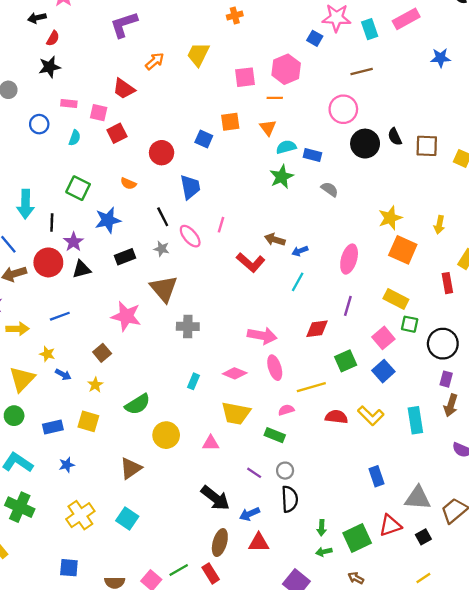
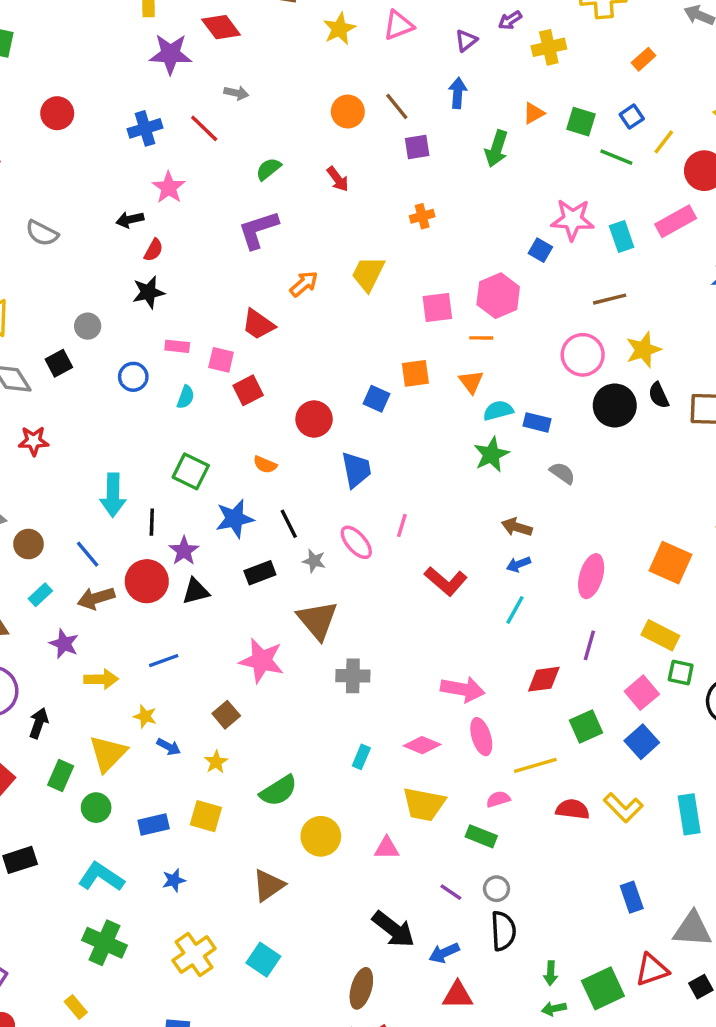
black line: (163, 217) -> (289, 524), moved
yellow star: (390, 218) -> (643, 350), moved
brown arrow: (275, 240) -> (517, 527), moved
brown ellipse: (220, 543) -> (361, 988), moved

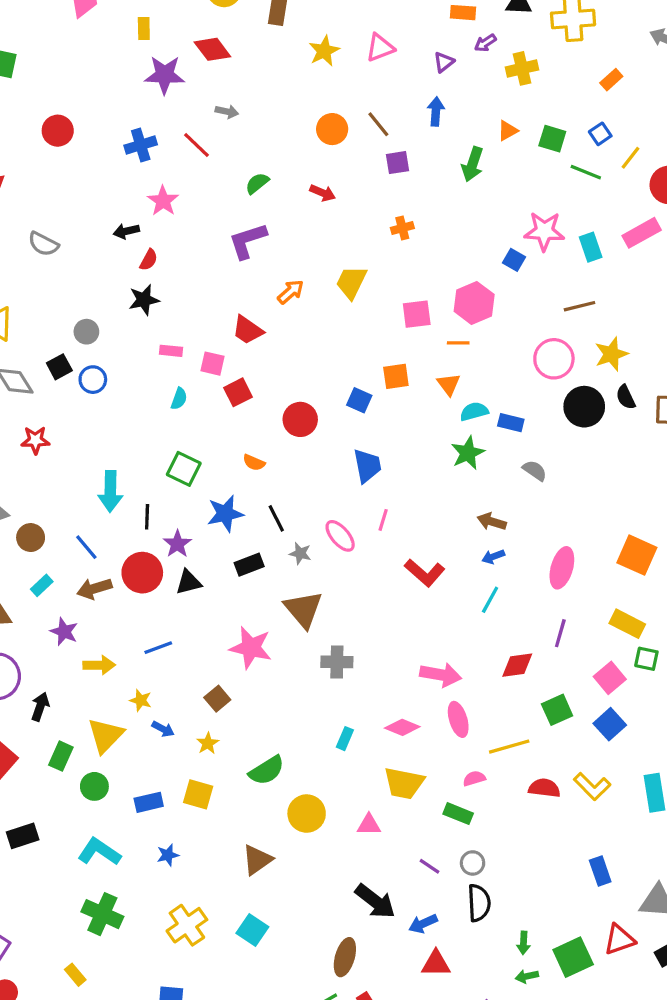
red arrow: (338, 179) -> (323, 193), turned -30
blue circle: (133, 377) -> (93, 380), moved
blue trapezoid: (356, 470) -> (367, 466), moved

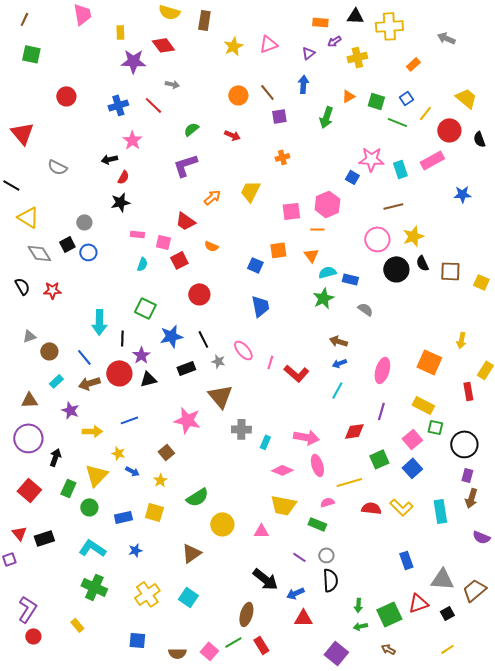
red circle: (300, 419) -> (199, 294), moved
orange semicircle: (254, 463) -> (211, 246), moved
pink line: (383, 520) -> (270, 362), moved
cyan rectangle: (345, 739) -> (265, 442), moved

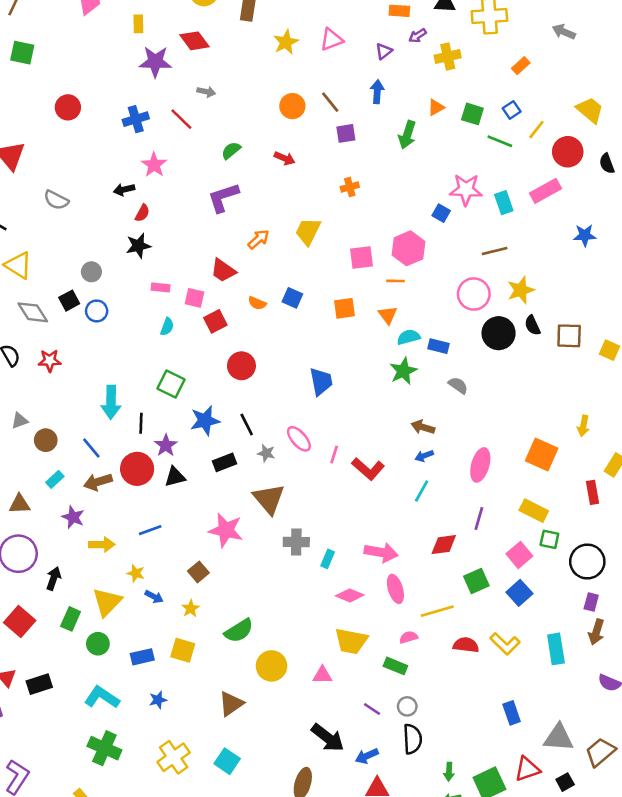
blue square: (255, 265) -> (292, 298), moved

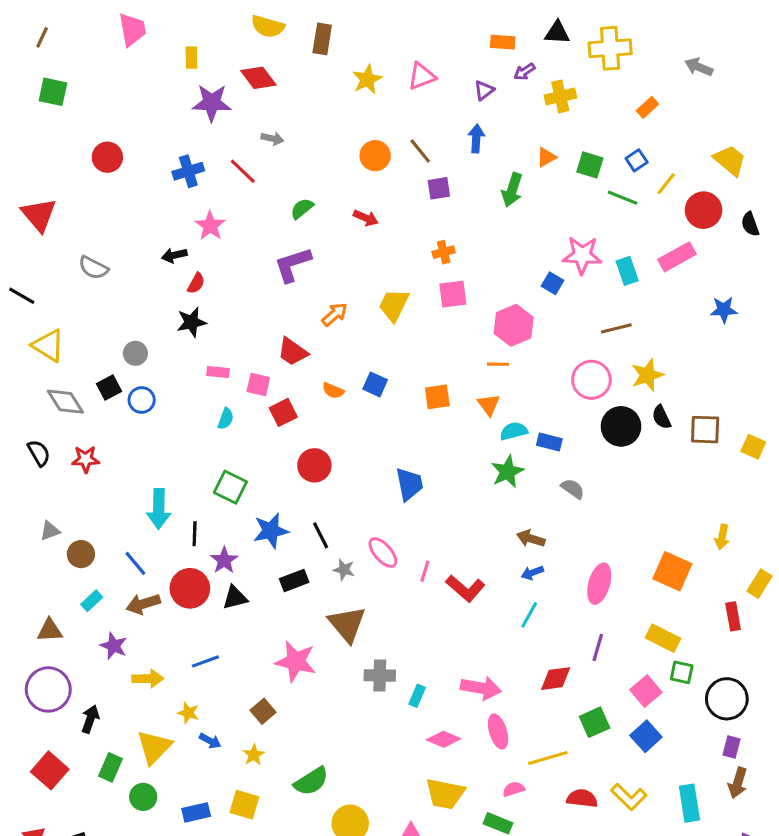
pink square: (362, 257) -> (453, 294), moved

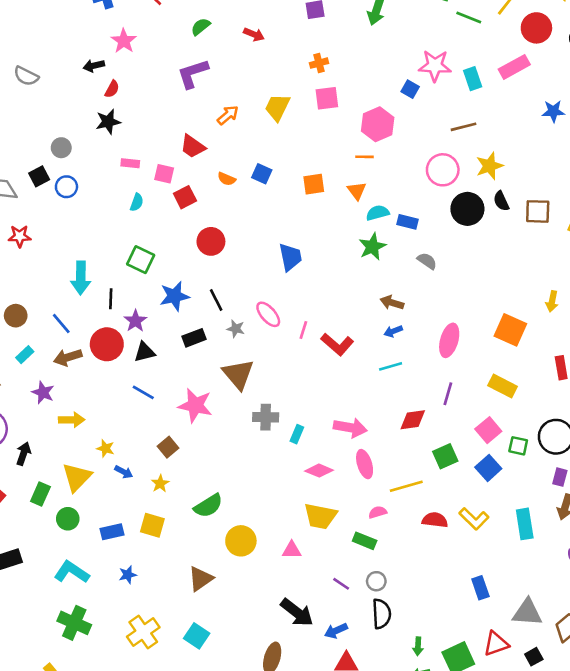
cyan line: (529, 615) -> (391, 366), turned 45
blue line: (205, 661) -> (143, 392), moved, turned 50
green square: (682, 672) -> (518, 446), moved

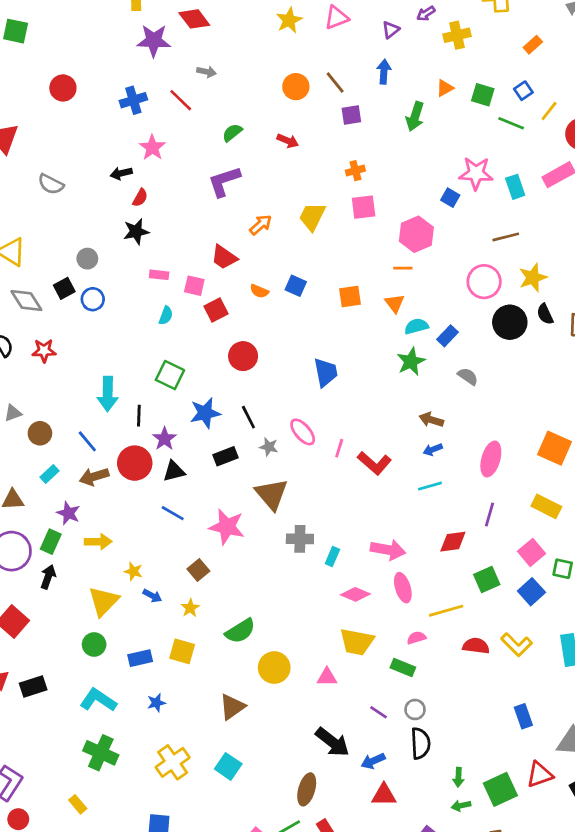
blue rectangle: (408, 222) -> (448, 336), turned -60
green rectangle: (40, 494) -> (51, 542), moved

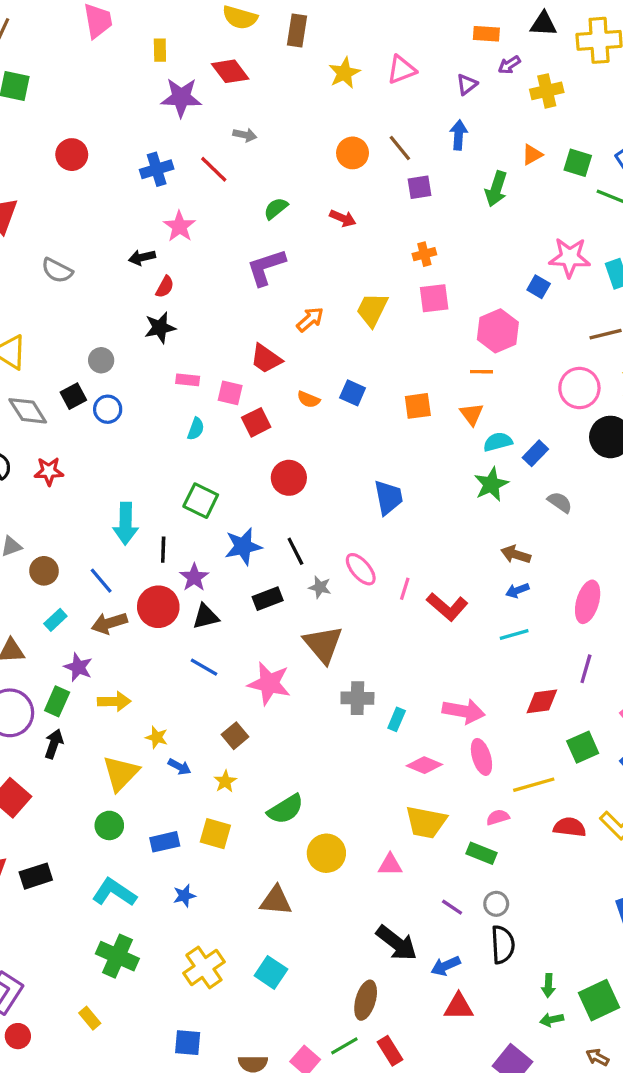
brown triangle: (232, 707) -> (276, 901), turned 40

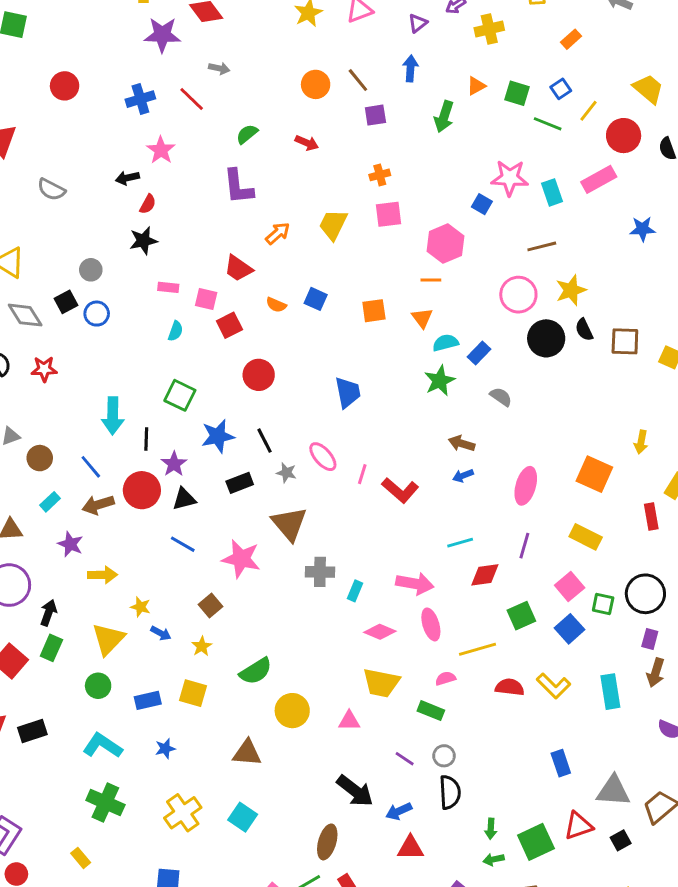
purple L-shape: (266, 267) -> (238, 187), turned -78
cyan line: (514, 634) -> (460, 543), moved
green rectangle: (57, 701) -> (51, 648), moved

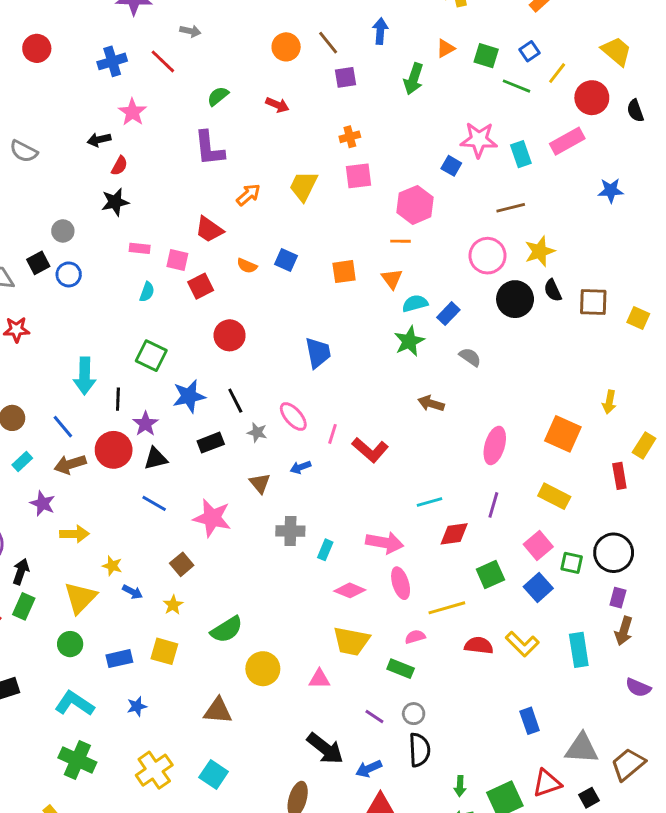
blue arrow: (463, 476) -> (301, 467), moved
brown triangle: (289, 524) -> (260, 483), size x0.6

